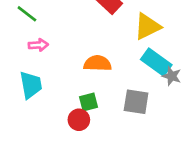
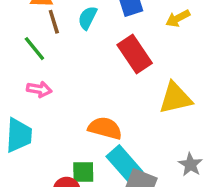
cyan rectangle: (156, 62) -> (124, 164), moved

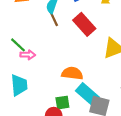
brown line: (54, 22) -> (54, 19), moved
green line: (34, 49) -> (18, 45), moved

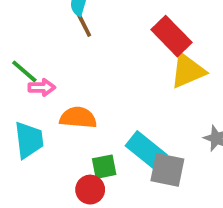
red rectangle: (84, 24) -> (171, 36), moved
orange semicircle: (72, 73) -> (78, 118), moved

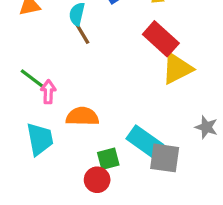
pink arrow: (42, 87) -> (48, 92), turned -85

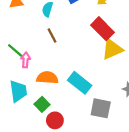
brown line: (82, 33) -> (52, 36), moved
cyan rectangle: (145, 142) -> (80, 83), moved
green square: (108, 159) -> (42, 104), moved, turned -32

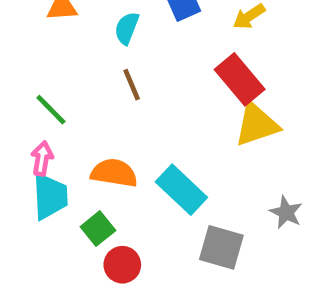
pink arrow: (26, 60) -> (42, 158), moved

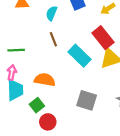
green line: (51, 110) -> (16, 50), turned -49
cyan rectangle: (181, 190) -> (79, 56), moved
gray square: (221, 247) -> (87, 100), moved

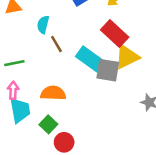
cyan semicircle: (52, 13) -> (43, 25), moved
gray square: (87, 100) -> (108, 70), moved

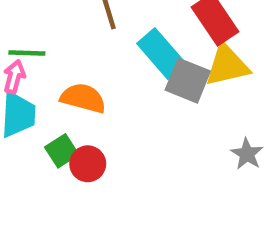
green line: (14, 63) -> (27, 53), moved
red circle: (64, 142) -> (88, 164), moved

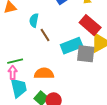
cyan rectangle: (161, 54) -> (72, 46), turned -55

